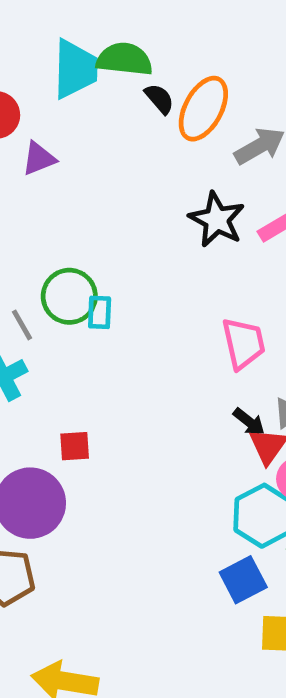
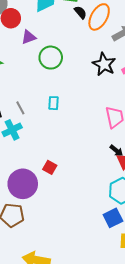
green circle: (69, 296) -> (51, 58), moved
red square: (75, 446) -> (50, 167), moved, turned 32

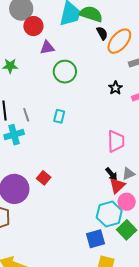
black star: (104, 64) -> (115, 88), size x0.6

